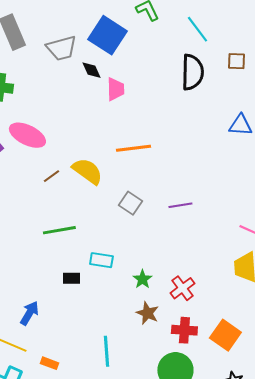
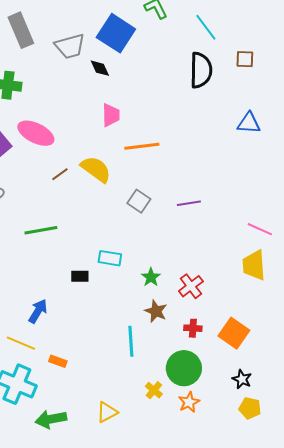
pink trapezoid: (115, 89) -> (111, 115), moved
green line: (59, 230) -> (41, 230), moved
red cross: (184, 330) -> (193, 328), size x0.7
cyan line: (106, 351) -> (131, 341), moved

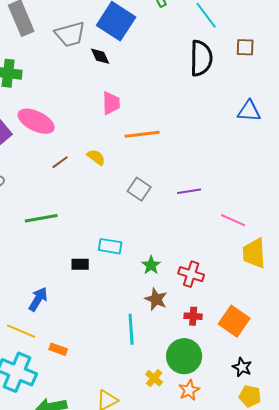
yellow semicircle: (96, 169) -> (96, 157), size x0.6
pink line: (260, 229) -> (233, 220), moved
red cross: (191, 286) -> (191, 274), turned -35

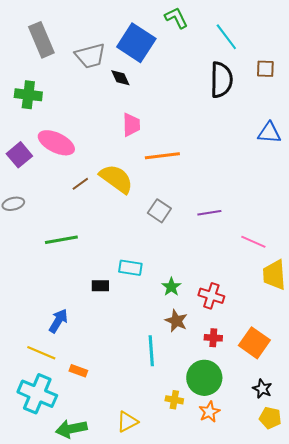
yellow semicircle: (96, 157) -> (116, 179), size x1.8
yellow cross: (154, 378) -> (174, 400), turned -30

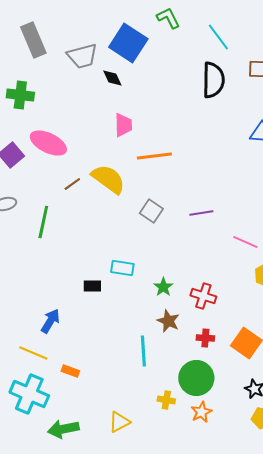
green line: (61, 240) -> (43, 222), moved, turned -68

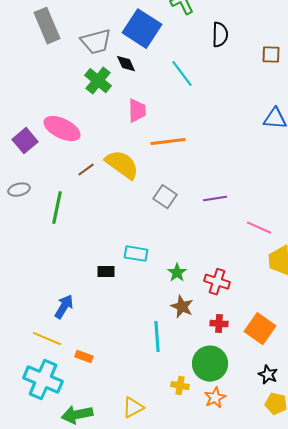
cyan line: (218, 37) -> (182, 74), moved
black semicircle: (213, 80) -> (220, 35), moved, size x0.7
green cross: (20, 95) -> (98, 81), moved, turned 32

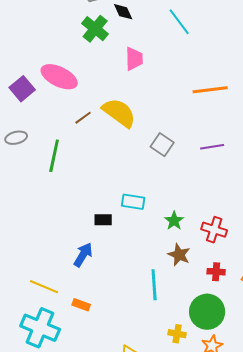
orange line: (168, 142) -> (210, 90), moved
blue arrow: (64, 307) -> (83, 255), moved

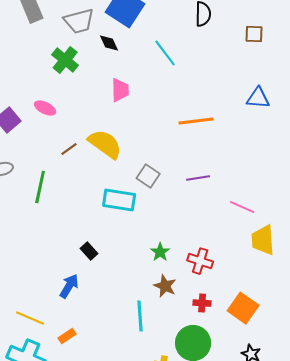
green cross: (95, 29) -> (65, 60), moved
pink ellipse: (59, 77) -> (45, 108), size x0.6
cyan rectangle: (133, 202) -> (119, 200), moved, size x1.4
black rectangle: (103, 220) -> (89, 251), turned 48
orange rectangle: (81, 305) -> (67, 336), turned -54

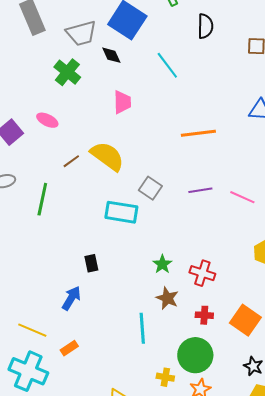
pink line: (242, 207) -> (242, 197), moved
black rectangle: (89, 251) -> (91, 263), turned 30

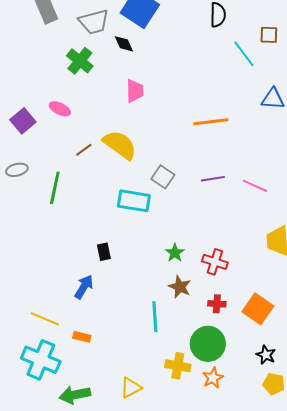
cyan line: (167, 65) -> (244, 54), moved
orange rectangle: (69, 348) -> (82, 337), turned 48
yellow cross: (165, 377) -> (178, 366), size x1.4

